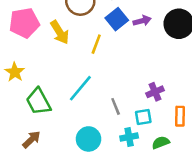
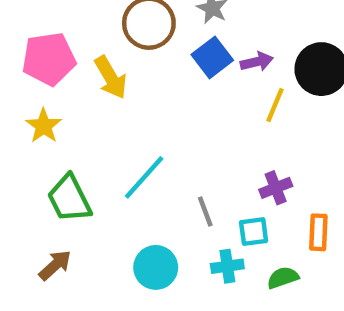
yellow line: (96, 44) -> (275, 105), moved
yellow star: (15, 72) -> (44, 126), moved

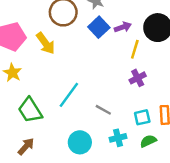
purple cross: (276, 188) -> (138, 78), moved
gray line: (205, 211) -> (103, 110), turned -35
cyan square: (254, 232) -> (142, 117), moved

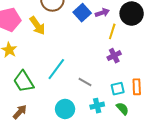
green semicircle: (148, 141) -> (122, 109), turned 72

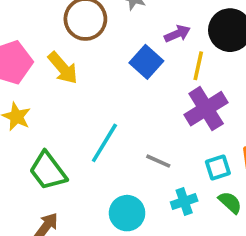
blue square: (82, 13) -> (146, 62), moved
purple cross: (114, 56) -> (206, 109), size x1.6

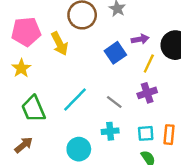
purple cross: (206, 109) -> (147, 93), size x0.7
gray line: (158, 161) -> (114, 102), moved
cyan cross: (184, 202) -> (110, 131), moved

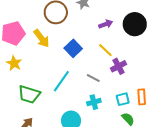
blue square: (115, 53) -> (73, 48), moved
yellow line: (149, 63) -> (105, 50), moved, turned -63
green trapezoid: (33, 109) -> (29, 94), turned -40

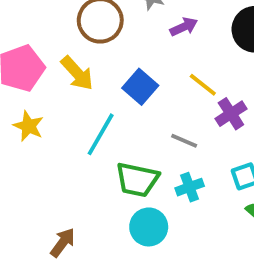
purple arrow: (106, 24) -> (184, 27), moved
cyan line: (61, 81) -> (101, 134), moved
green trapezoid: (29, 94) -> (137, 180), moved

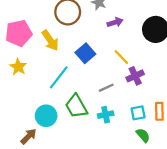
gray line: (184, 141) -> (106, 88), turned -56
green trapezoid: (137, 180) -> (76, 106), turned 40
cyan circle: (149, 227) -> (46, 116), moved

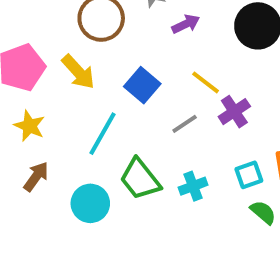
gray line: (106, 88) -> (185, 124), moved
brown arrow: (29, 136) -> (36, 177), moved

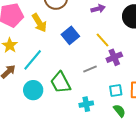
gray line: (185, 124) -> (90, 69), moved
cyan line: (103, 134) -> (33, 60), moved
cyan cross: (193, 186) -> (86, 104), moved

